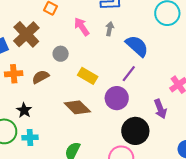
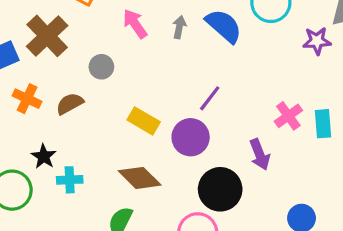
blue semicircle: (137, 46) -> (224, 26), moved
orange cross: (14, 74) -> (27, 99), turned 30
yellow rectangle: (88, 76) -> (144, 121), moved
brown diamond: (77, 107) -> (140, 178), moved
cyan cross: (30, 138) -> (70, 180), moved

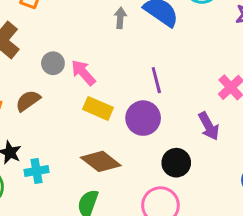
pink arrow: (135, 24) -> (83, 73), moved
purple line: (210, 98) -> (156, 80), turned -45
black circle: (220, 189) -> (176, 163), size x0.7

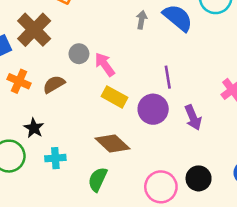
purple arrow: (209, 126) -> (193, 118), moved
black circle: (176, 163) -> (199, 178), moved
cyan cross: (37, 171) -> (55, 158), moved

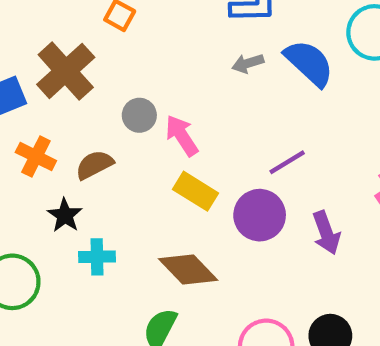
gray arrow: (142, 20) -> (248, 63), turned -120
purple line: (168, 77) -> (287, 162), turned 65
black star: (34, 128) -> (65, 215), moved
cyan cross: (55, 158) -> (97, 257), moved

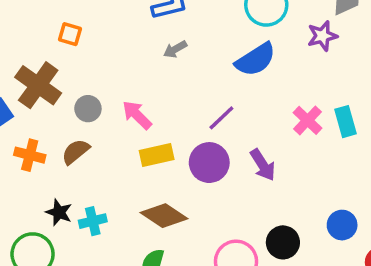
blue semicircle: (309, 63) -> (256, 60), moved, turned 117
gray circle: (139, 115) -> (88, 109), moved
yellow rectangle: (196, 191) -> (157, 155), turned -32
black star: (65, 215) -> (59, 212), moved

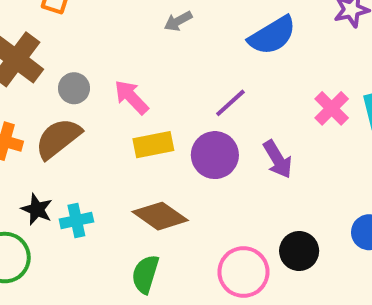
brown semicircle: (76, 152) -> (58, 138), size x1.4

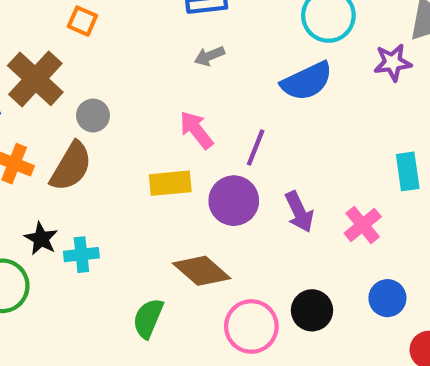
pink arrow: (131, 97) -> (196, 130), moved
purple line: (230, 103) -> (256, 148), turned -32
pink cross: (332, 108) -> (363, 225), moved
brown semicircle: (58, 138) -> (71, 166), turned 153
brown diamond: (160, 216) -> (202, 271), moved

